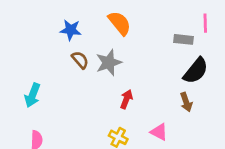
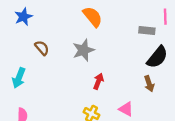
blue star: (71, 30) -> (23, 17), moved, turned -30
brown semicircle: (80, 60) -> (42, 48), moved

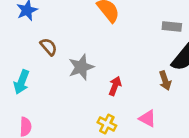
gray star: (83, 50) -> (81, 67), moved
brown arrow: (149, 84) -> (165, 81), moved

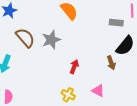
brown semicircle: (49, 47) -> (25, 38), size x1.5
gray star: (81, 67) -> (51, 40), moved

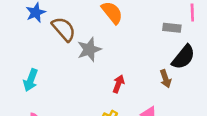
brown semicircle: (25, 38) -> (64, 29), moved

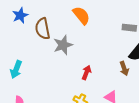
brown semicircle: (64, 29) -> (43, 29), turned -150

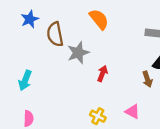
red arrow: (86, 73) -> (102, 73), moved

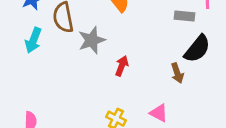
cyan arrow: (25, 80) -> (33, 40), moved

